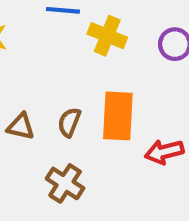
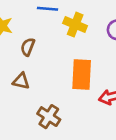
brown semicircle: (69, 122) -> (28, 47), moved

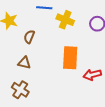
brown cross: (49, 117) -> (20, 90), moved

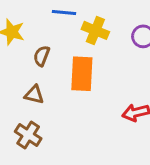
orange rectangle: (70, 58) -> (82, 74), moved

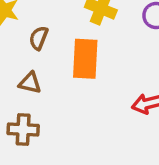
brown cross: (28, 135) -> (23, 129), turned -30

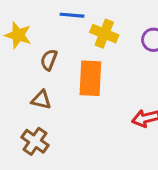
brown cross: (23, 129) -> (35, 141), turned 32

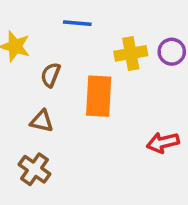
yellow cross: (104, 34) -> (131, 53), moved, turned -32

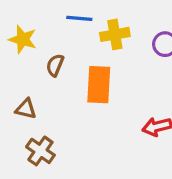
yellow cross: (131, 53) -> (115, 34), moved
brown triangle: (42, 121) -> (26, 109), moved

